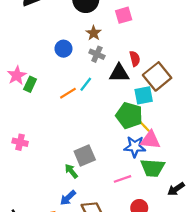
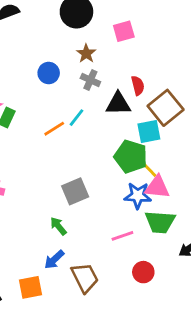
gray square: (85, 156) -> (75, 191), moved

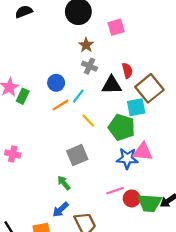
blue circle: (49, 73) -> (56, 83), moved
yellow line: (149, 169) -> (88, 121), moved
green trapezoid: (160, 222) -> (149, 203), moved
red circle: (143, 272) -> (132, 198), moved

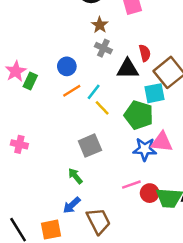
cyan line: (78, 96) -> (94, 92), moved

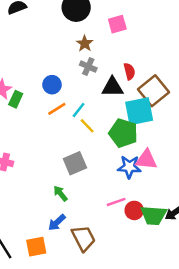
cyan square: (155, 93) -> (139, 111), size x1.4

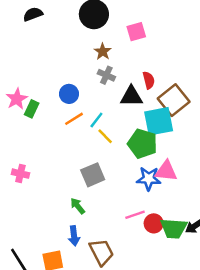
blue arrow: (57, 223) -> (74, 236), turned -54

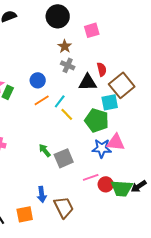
cyan square: (159, 121) -> (110, 102), size x0.7
gray square: (93, 175) -> (64, 158), moved
green arrow: (78, 206) -> (45, 150), moved

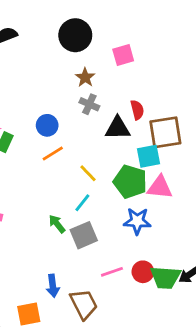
brown square: (122, 85) -> (165, 132), turned 30
cyan line: (60, 101) -> (82, 203), moved
pink triangle: (116, 142) -> (160, 187), moved
pink line: (91, 177) -> (112, 272), moved

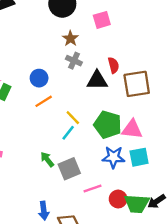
cyan square: (149, 156) -> (139, 157), moved
cyan line: (82, 203) -> (68, 133), moved
pink line: (112, 272) -> (93, 189), moved

